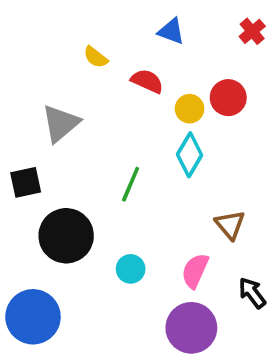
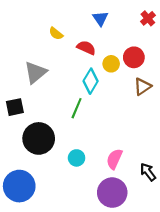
blue triangle: (171, 31) -> (100, 18), turned 35
cyan diamond: (190, 155) -> (91, 81), moved
brown triangle: (230, 225) -> (143, 87), moved, turned 36

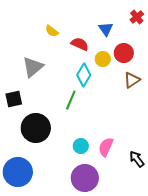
blue triangle: (100, 18) -> (106, 29), moved
cyan circle: (77, 158) -> (81, 146), moved
purple circle: (112, 193) -> (85, 178), moved

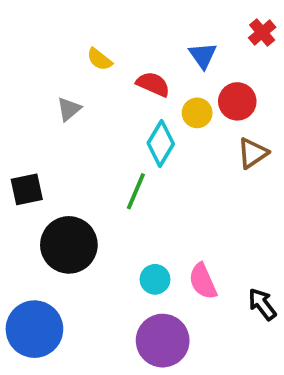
gray triangle: (33, 67) -> (69, 109), moved, size x0.6
pink semicircle: (106, 147) -> (203, 281), turned -48

